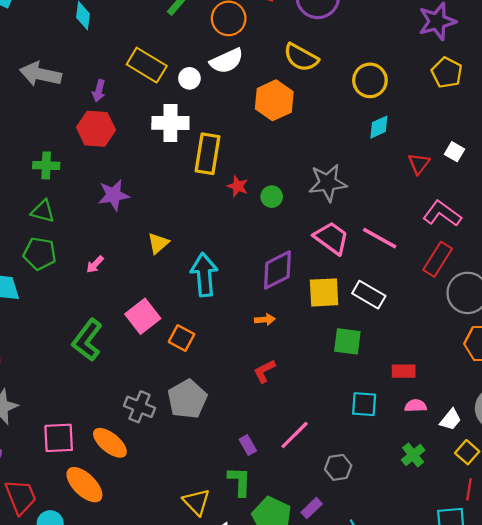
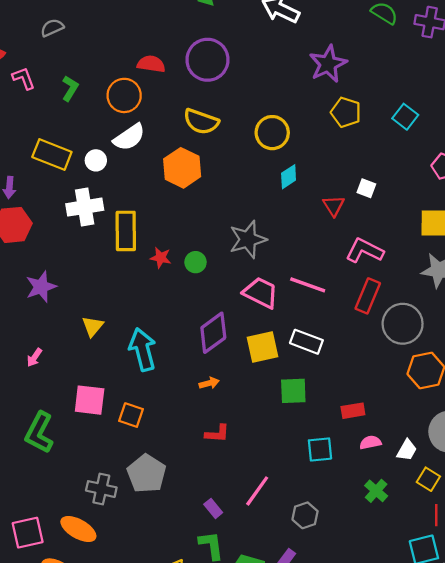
pink square: (143, 316) -> (90, 400), turned -36
red L-shape: (264, 371) -> (217, 434), turned -140

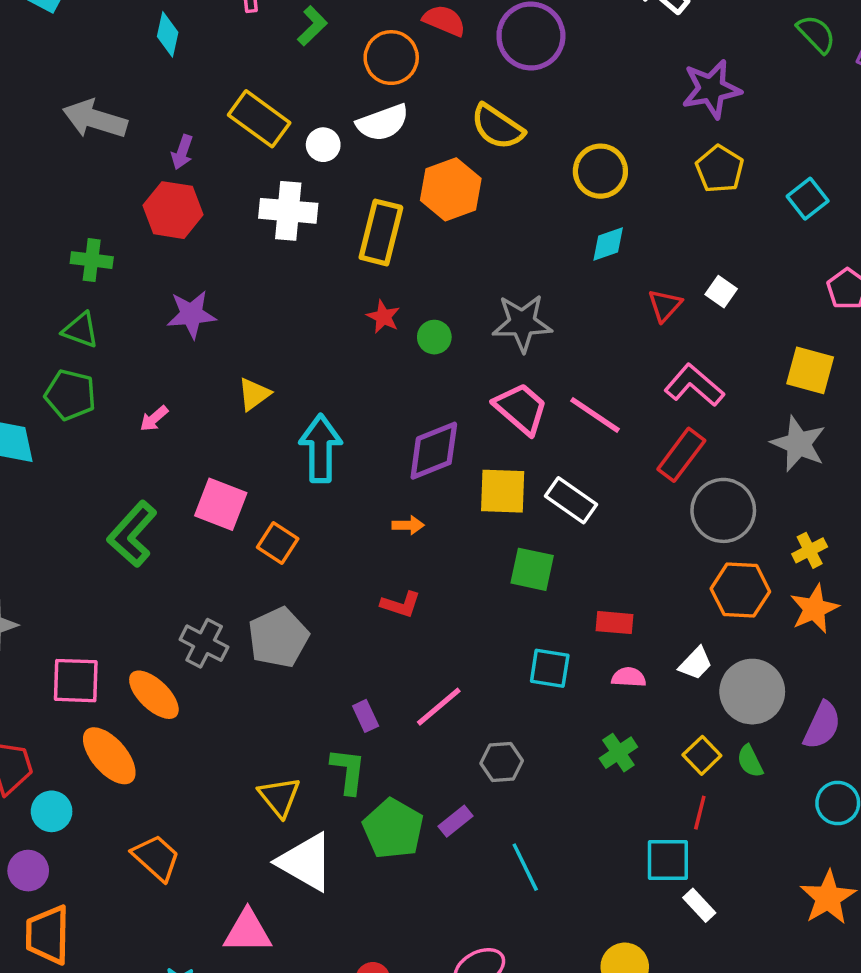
yellow rectangle: (126, 231) -> (381, 232), moved
white trapezoid: (407, 450) -> (696, 663), moved

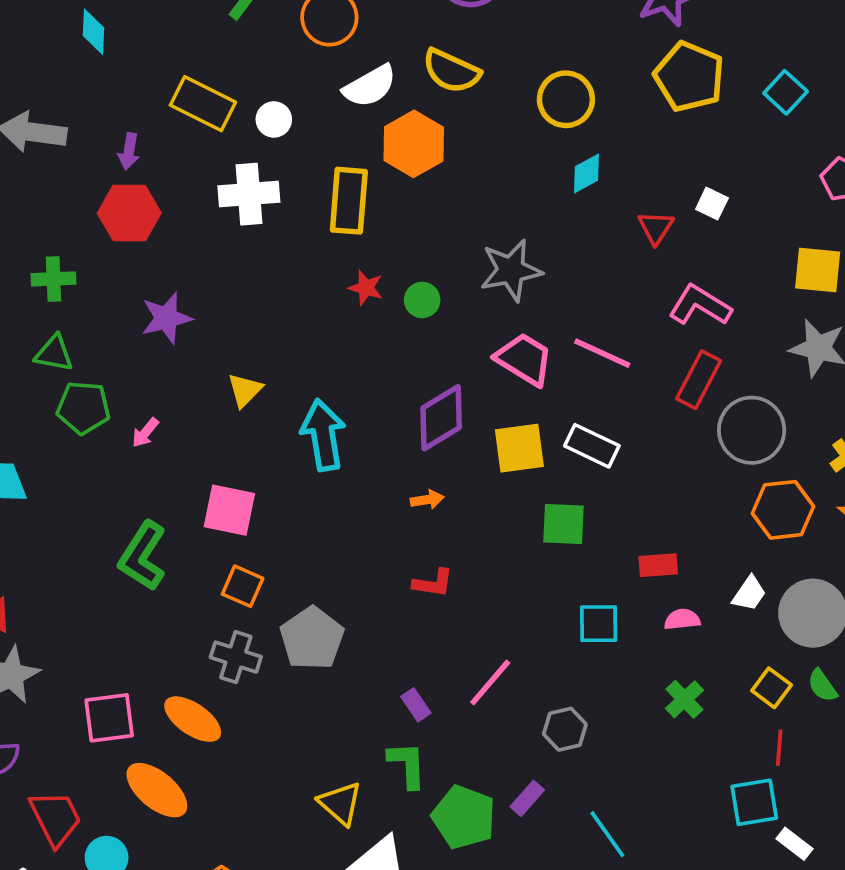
white semicircle: (383, 123) -> (370, 86), moved
yellow pentagon: (720, 169) -> (689, 77), size x1.4
green pentagon: (70, 395) -> (83, 408), moved
orange square: (278, 543) -> (243, 586), moved

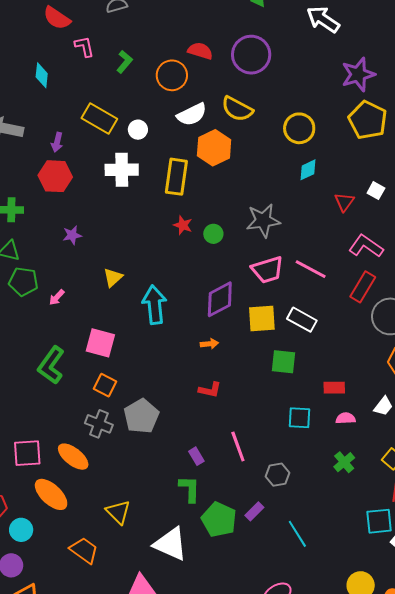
purple star: (166, 318) -> (72, 235), size x0.7
pink trapezoid: (524, 359) -> (268, 270), turned 128
pink line: (490, 683) -> (238, 446), turned -64
yellow triangle: (340, 803) -> (118, 512), moved

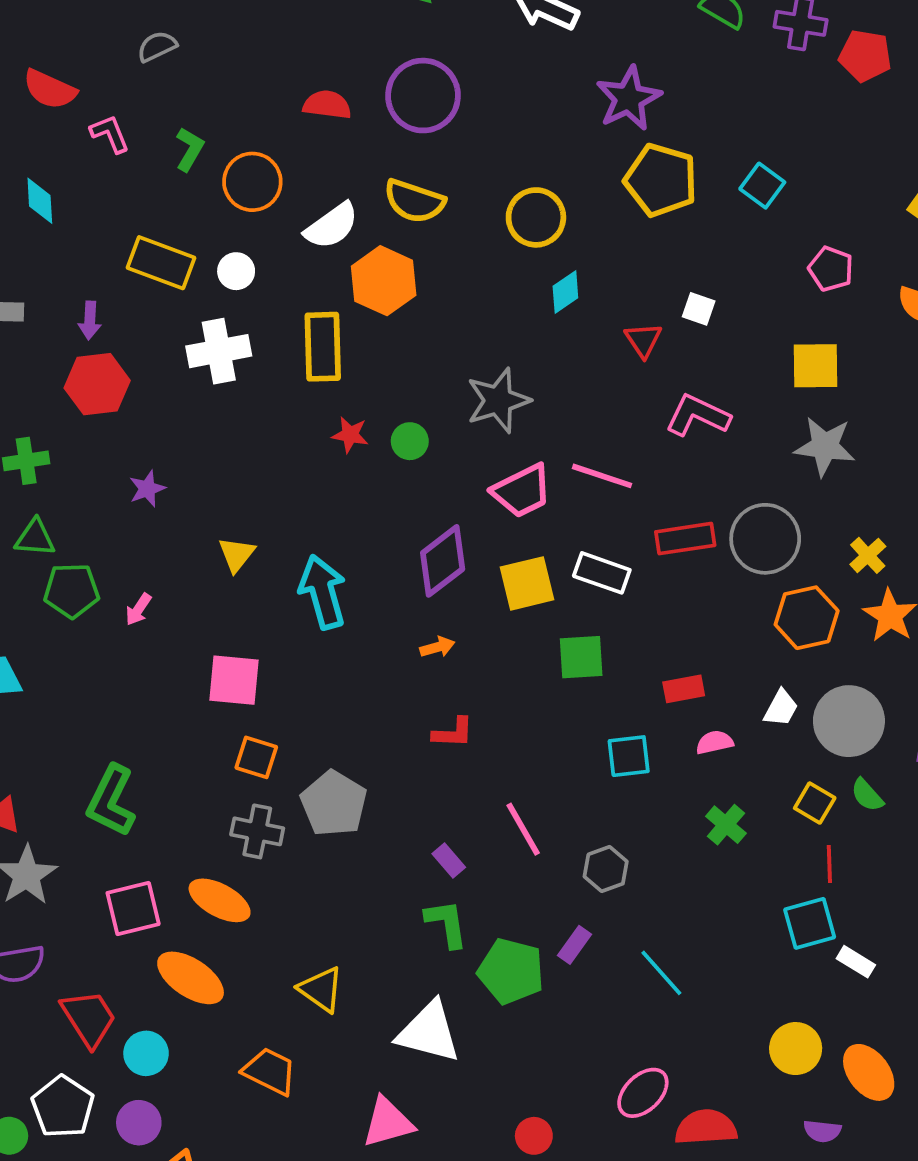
orange circle: (172, 75) -> (252, 182), moved
red rectangle: (363, 287) -> (685, 539), moved, turned 60
green L-shape: (51, 365) -> (111, 801), moved

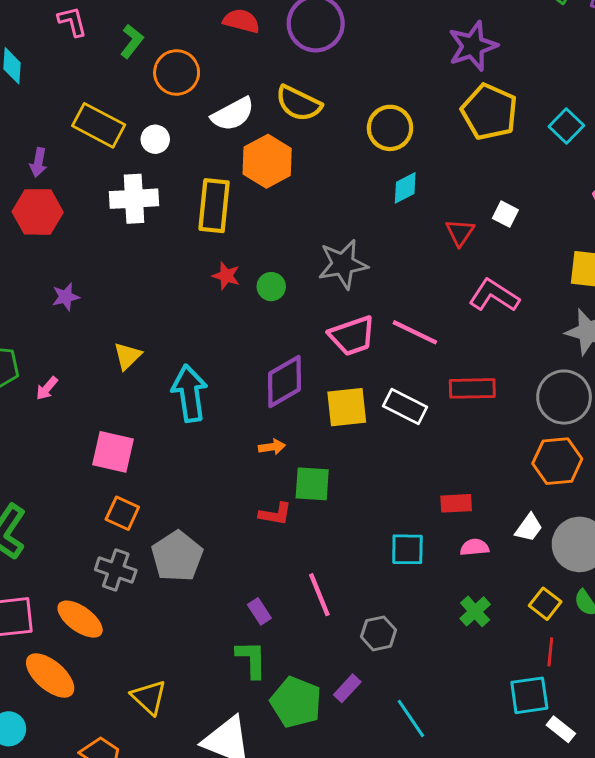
gray circle: (765, 539) -> (564, 397), moved
green square: (581, 657) -> (312, 484), moved

